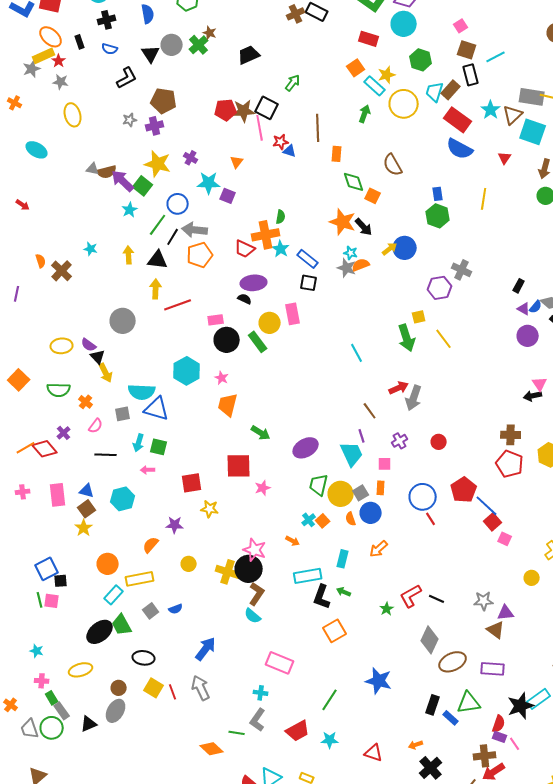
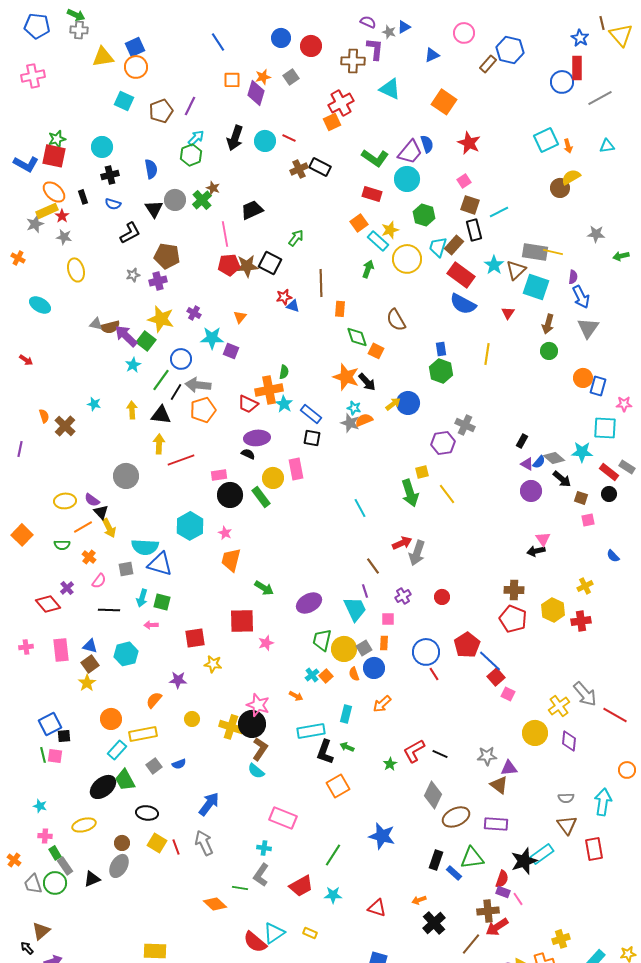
pink line: (260, 128) -> (225, 234), moved
green semicircle: (59, 390) -> (62, 545), size x0.7
orange line: (26, 448) -> (83, 527), moved
yellow circle: (532, 578) -> (535, 733), size x1.6

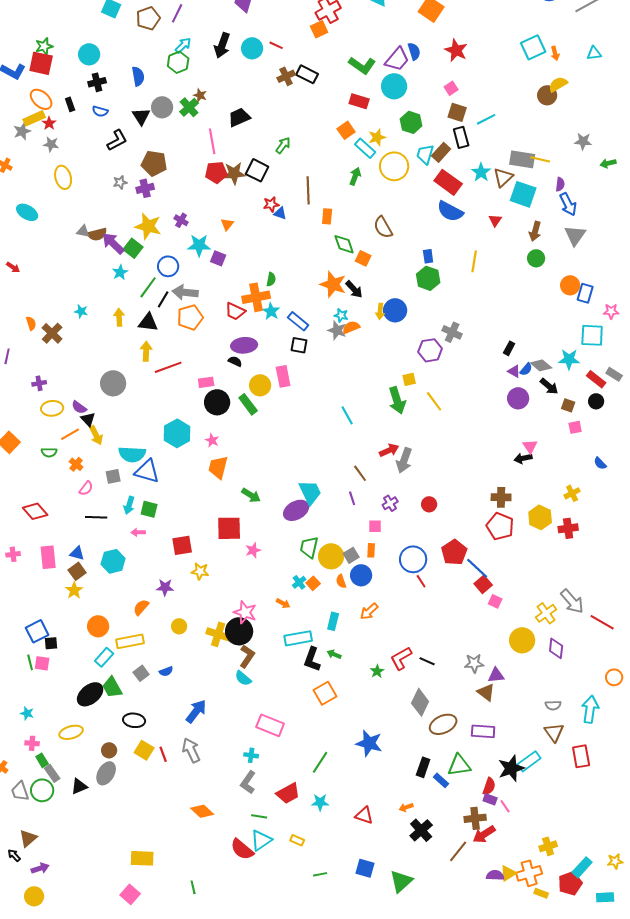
yellow arrow: (393, 404) -> (380, 311), turned 133
purple cross: (67, 588) -> (39, 383), moved, turned 32
cyan trapezoid: (355, 609) -> (310, 492), moved
green line: (240, 888) -> (259, 816), moved

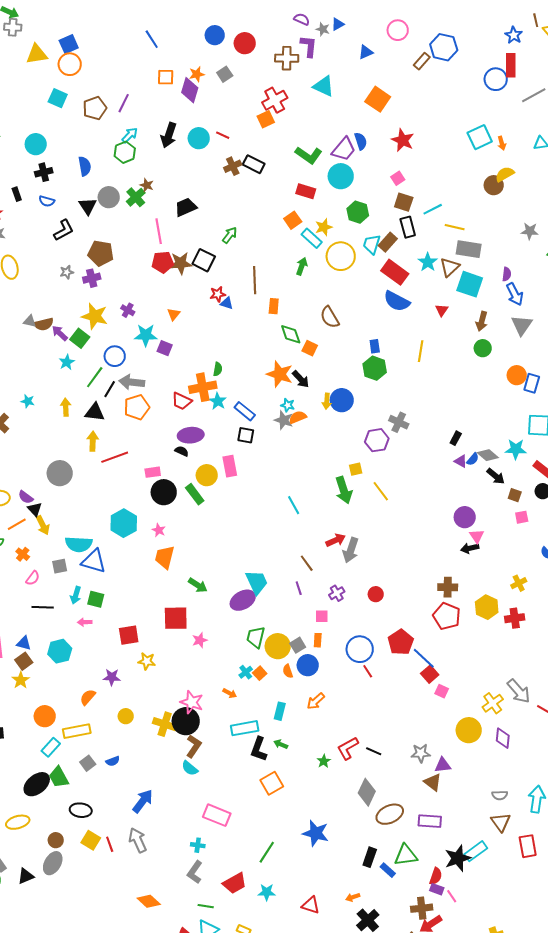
yellow line: (540, 159) -> (455, 227), moved
purple arrow: (113, 243) -> (60, 333), size x0.7
purple circle: (518, 398) -> (465, 517), moved

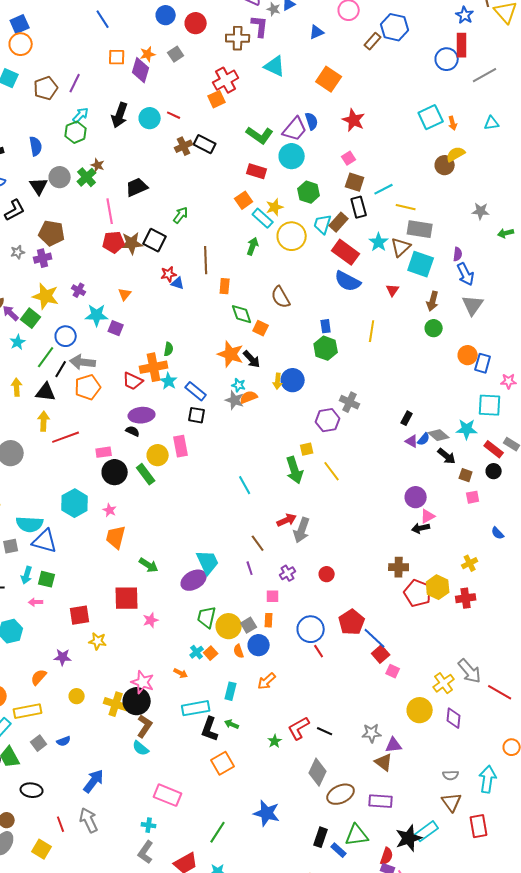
pink triangle: (477, 536) -> (428, 516), turned 35
red pentagon: (447, 616) -> (418, 593), moved
yellow square: (91, 840) -> (42, 849), moved

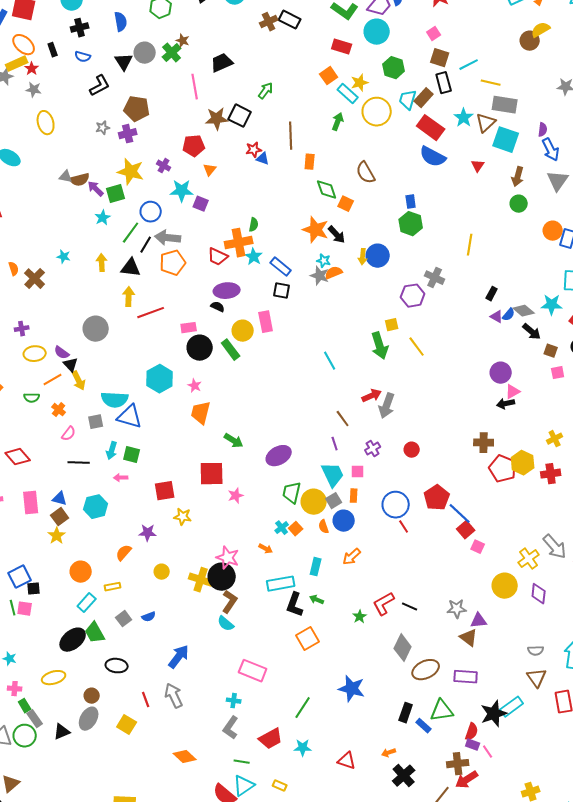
red pentagon: (114, 242) -> (194, 146), moved
green square: (31, 318) -> (116, 194), turned 36
yellow line: (372, 331) -> (470, 245), moved
cyan trapezoid: (208, 562) -> (333, 475), moved
yellow rectangle: (28, 711) -> (113, 587), size x0.6

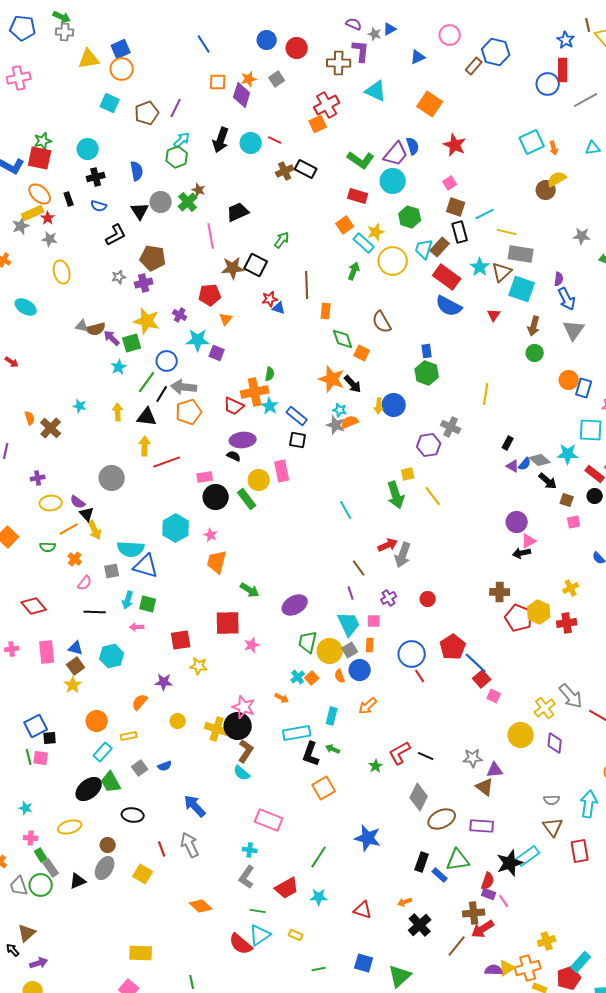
blue arrow: (179, 657) -> (195, 806), turned -80

